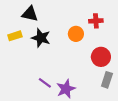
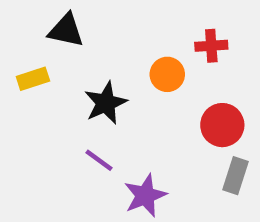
black star: (41, 38) -> (106, 103), moved, turned 30
purple line: (45, 83) -> (99, 160), moved

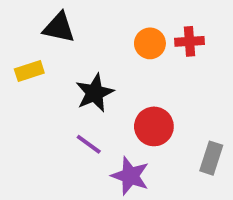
orange circle: (167, 74) -> (150, 43), moved
red circle: (222, 125) -> (154, 126), moved
purple star: (145, 195) -> (130, 176), turned -30

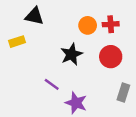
black star: (95, 93) -> (71, 54), moved
red circle: (154, 126) -> (111, 57), moved

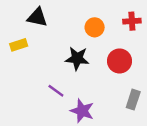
red cross: (111, 24) -> (132, 21), moved
black star: (71, 54) -> (77, 58), turned 30

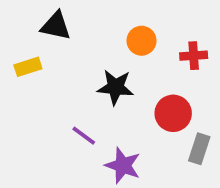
red cross: (132, 21) -> (194, 56), moved
red circle: (119, 61) -> (173, 113), moved

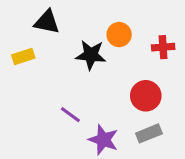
black star: (115, 87) -> (91, 55), moved
gray rectangle: (199, 149) -> (149, 133), moved, turned 50

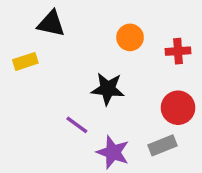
black star: (91, 55) -> (108, 89), moved
red circle: (146, 96) -> (178, 108), moved

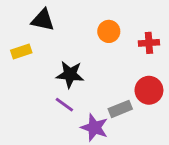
black star: (108, 89) -> (70, 74), moved
gray rectangle: (163, 145) -> (120, 109), moved

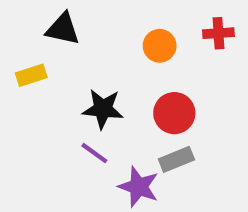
red cross: (149, 43) -> (218, 33), moved
red circle: (149, 90) -> (174, 113), moved

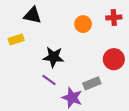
red circle: (174, 113) -> (114, 59), moved

